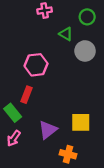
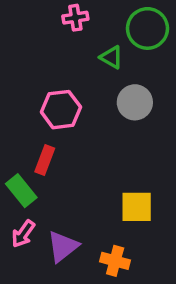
green circle: (87, 17) -> (147, 28), size x1.5
gray circle: (85, 51) -> (135, 102), moved
purple triangle: (48, 130) -> (63, 246), moved

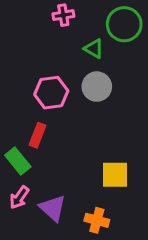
gray circle: (135, 102) -> (97, 87), moved
purple triangle: (63, 246) -> (53, 208), turned -40

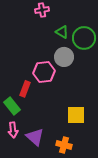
green circle: (124, 24) -> (84, 38), moved
pink hexagon: (51, 93) -> (44, 72), moved
pink arrow: (19, 198) -> (13, 130), turned -42

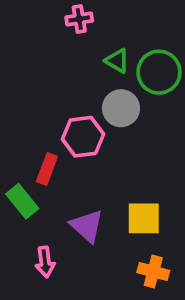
pink arrow: (13, 130) -> (45, 262), moved
purple triangle: (35, 137) -> (87, 226), moved
orange cross: (64, 145) -> (153, 271), moved

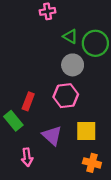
pink hexagon: (83, 137) -> (66, 96), moved

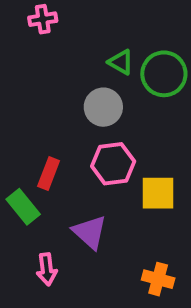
pink cross: (48, 11) -> (43, 19), moved
gray circle: (73, 65) -> (103, 107), moved
yellow square: (86, 131) -> (158, 193), moved

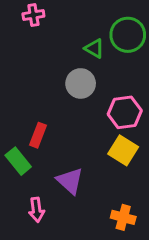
green circle: (164, 74) -> (128, 35), moved
pink hexagon: (113, 164) -> (125, 112), moved
yellow square: (158, 193) -> (123, 150), turned 32

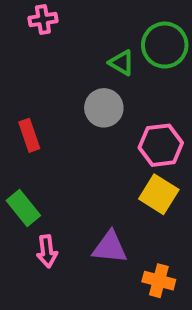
red rectangle: (38, 135) -> (29, 135), moved, turned -40
purple triangle: (70, 181) -> (110, 247), moved, turned -36
pink arrow: (36, 210) -> (47, 251), moved

